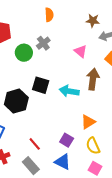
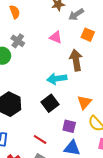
black square: (41, 85) -> (50, 103), moved, turned -36

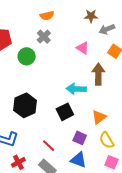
orange semicircle: (15, 12) -> (47, 16), turned 88
gray cross: (18, 41) -> (44, 37), moved

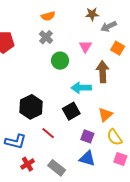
pink triangle: (83, 48) -> (85, 46), turned 32
green circle: (27, 56) -> (60, 61), moved
red line: (49, 146) -> (48, 133), moved

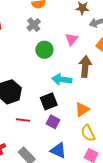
red line: (48, 133) -> (23, 120), turned -40
purple square: (87, 136) -> (53, 122), moved

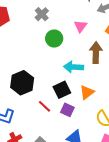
orange triangle: (82, 109) -> (87, 92), moved
red line: (23, 120) -> (45, 106), moved, turned 40

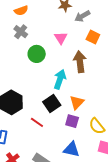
cyan arrow: (73, 67) -> (60, 79), turned 114
purple square: (67, 110) -> (72, 121), moved

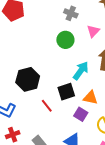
gray cross: (21, 32) -> (71, 13), moved, turned -32
orange triangle: (77, 102) -> (91, 98), turned 42

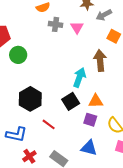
pink triangle: (93, 31) -> (77, 27), moved
green circle: (65, 40) -> (18, 55), moved
red line: (47, 106) -> (49, 124), moved

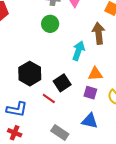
green circle: (18, 55) -> (50, 24), moved
black square: (71, 101) -> (62, 83), moved
red cross: (29, 156) -> (15, 133), moved, turned -32

